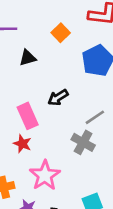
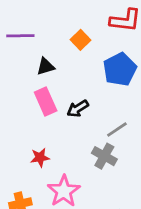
pink rectangle: (28, 116) -> (46, 101), moved
red star: (22, 144) -> (40, 157), turned -30

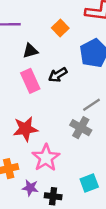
black arrow: (78, 108) -> (58, 75), moved
red star: (40, 157) -> (25, 129), size x1.5

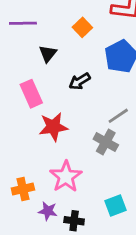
black triangle: (30, 51) -> (48, 54), turned -35
pink rectangle: (30, 81) -> (31, 94), moved
red star: (25, 129) -> (53, 127), moved

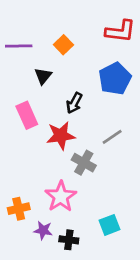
orange square: (82, 27) -> (63, 45), moved
black arrow: (80, 81) -> (74, 103), turned -30
red star: (53, 127) -> (61, 136), moved
gray cross: (106, 142) -> (84, 163), moved

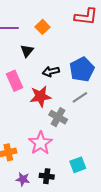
blue pentagon: (115, 79) -> (82, 69), moved
black arrow: (74, 103) -> (51, 71), turned 49
purple star: (43, 230) -> (23, 179), moved

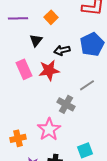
blue pentagon: (82, 69) -> (92, 44), moved
black arrow: (51, 71) -> (62, 50), moved
red star: (40, 96) -> (49, 70), moved

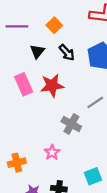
black arrow: (62, 50) -> (67, 53), moved, turned -119
pink star: (49, 129) -> (52, 152), size x0.6

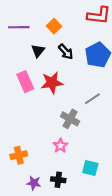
pink star: (52, 152) -> (60, 146), moved
cyan square: (93, 176) -> (90, 168), turned 35

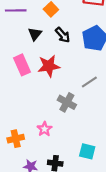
pink star: (60, 146) -> (44, 129), moved

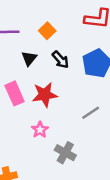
gray cross: (67, 102) -> (65, 153), moved
pink star: (44, 129) -> (40, 130), moved

